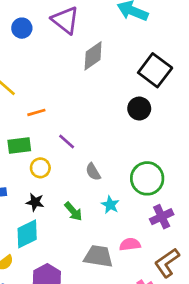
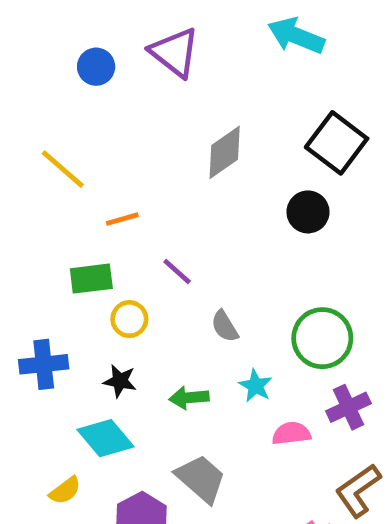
gray diamond: (93, 56) -> (225, 152), moved
green arrow: (73, 211) -> (189, 398), turned 126
cyan diamond: (27, 234) -> (106, 438), turned 76
pink semicircle: (130, 244) -> (291, 433), moved
gray trapezoid: (98, 256) -> (201, 479), moved, turned 32

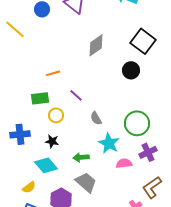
yellow line: (63, 169) -> (15, 29), moved
cyan star: (256, 386) -> (109, 143), size x1.5
green arrow: (189, 398) -> (81, 157), moved

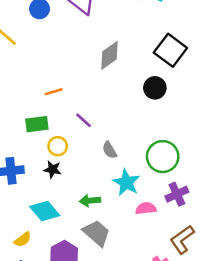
black star: (52, 141) -> (52, 170), moved

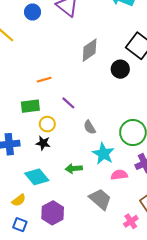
black circle: (155, 88) -> (120, 69), moved
gray trapezoid: (97, 233) -> (100, 199), moved

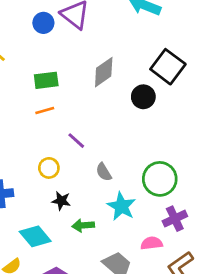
blue circle: (32, 12) -> (43, 23), moved
green rectangle: (30, 106) -> (46, 80), moved
black star: (43, 143) -> (61, 201), moved
pink semicircle: (119, 175) -> (152, 243), moved

